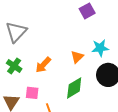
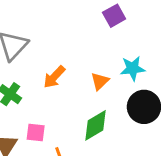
orange arrow: (43, 65) -> (54, 77), moved

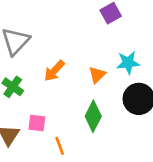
green diamond: (96, 125) -> (93, 116), turned -32

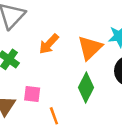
orange triangle: (97, 75) -> (90, 48), size x1.5

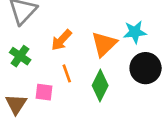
orange line: (54, 116) -> (67, 73), moved

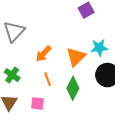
green cross: (20, 56) -> (12, 75), moved
pink square: (44, 92) -> (37, 103), moved

